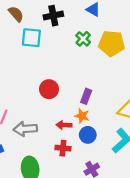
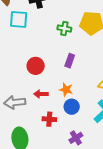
green cross: (83, 39) -> (64, 29), moved, turned -32
purple rectangle: (86, 96) -> (70, 61), moved
red arrow: (64, 125) -> (41, 94), moved

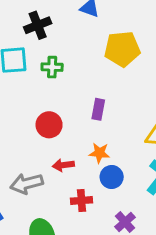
green cross: (64, 29) -> (52, 67), moved

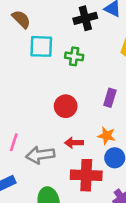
black cross: (38, 25) -> (85, 18), moved
red cross: (81, 201) -> (86, 175), size x1.6

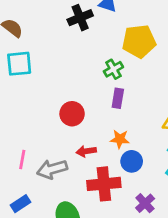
cyan square: (41, 46) -> (19, 64), moved
green cross: (74, 56) -> (113, 69), moved, turned -30

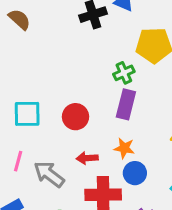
cyan square: (19, 64) -> (27, 114), moved
purple rectangle: (118, 98) -> (126, 104), size x1.4
gray arrow: (52, 169) -> (49, 174), turned 48

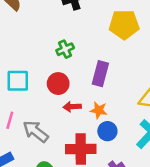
green cross: (124, 73) -> (65, 49), moved
red arrow: (87, 158) -> (72, 107), moved

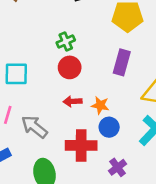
purple rectangle: (100, 74) -> (122, 62), moved
red circle: (58, 84) -> (70, 67), moved

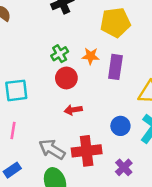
orange star: (100, 105) -> (91, 56), moved
gray arrow: (34, 127) -> (52, 149), moved
blue circle: (109, 127) -> (120, 126), moved

